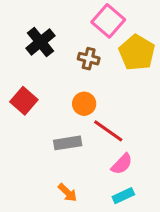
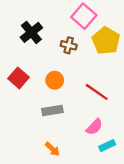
orange circle: (84, 104) -> (55, 80), moved
red line: (108, 131) -> (97, 92), moved
cyan rectangle: (123, 196) -> (107, 146), moved

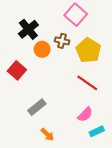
yellow pentagon: (106, 41) -> (88, 50), moved
orange circle: (55, 80) -> (42, 49), moved
gray rectangle: (52, 111) -> (37, 107), moved, turned -30

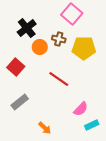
yellow pentagon: (88, 50) -> (84, 48), turned -30
red line: (87, 83) -> (59, 79), moved
gray rectangle: (37, 107) -> (20, 102), moved

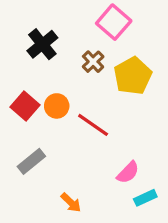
brown cross: (59, 39) -> (93, 62), turned 32
orange circle: (40, 47) -> (57, 106), moved
yellow pentagon: (84, 48) -> (133, 76), turned -30

